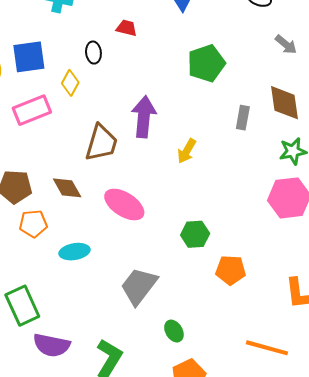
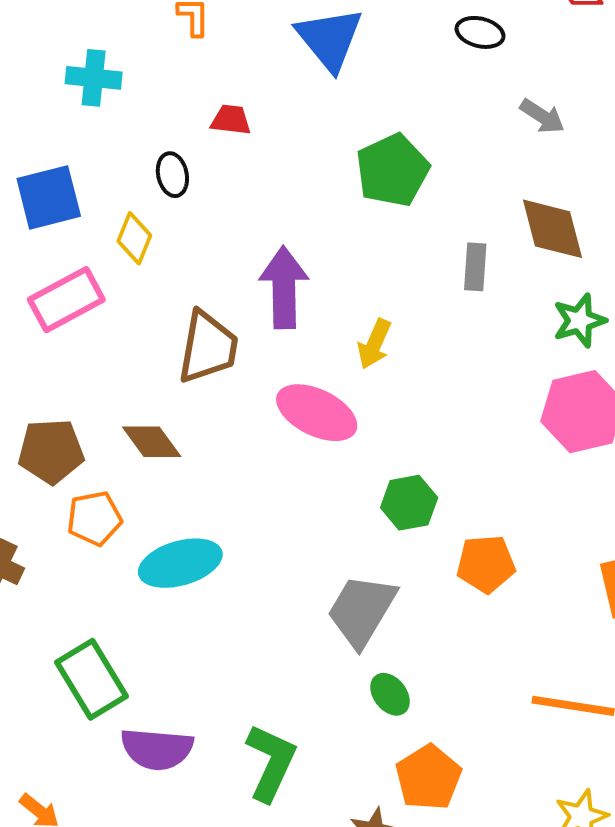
pink ellipse: (124, 205) -> (317, 413), moved
cyan ellipse: (75, 252) -> (180, 563), size x1.4
gray trapezoid: (139, 286) -> (362, 611), moved

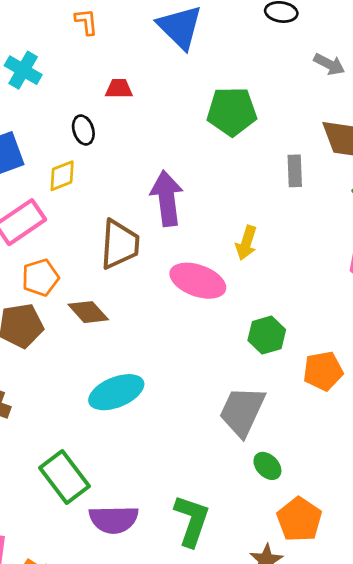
cyan cross: (94, 78) -> (23, 70), turned 30
green pentagon: (392, 170) -> (232, 111), turned 30
yellow diamond: (134, 238) -> (62, 176), turned 52
yellow arrow: (374, 344) -> (246, 243), moved
orange pentagon: (94, 518) -> (40, 278), moved

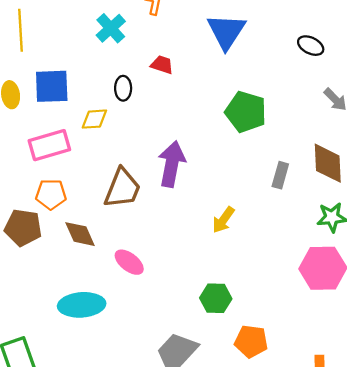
cyan cross: (23, 70) -> (111, 28), moved
pink ellipse: (198, 281) -> (129, 262), moved, size x0.7

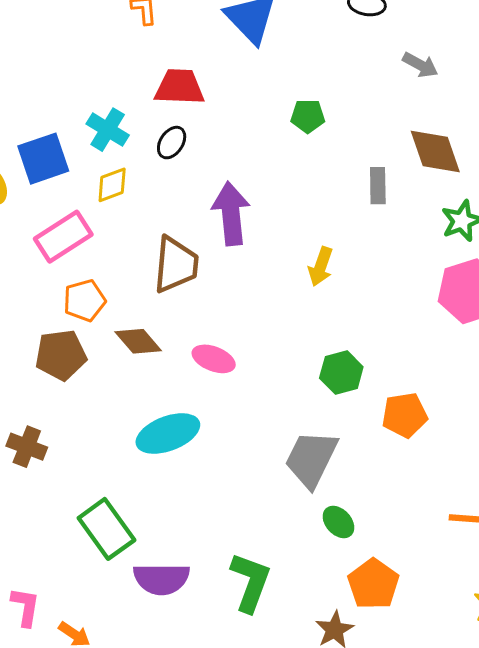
cyan cross: (111, 28) -> (108, 130), moved
red trapezoid: (162, 65) -> (179, 87), size x1.6
black ellipse: (123, 88) -> (172, 143), moved, turned 50
green pentagon: (246, 112) -> (308, 116), size x0.6

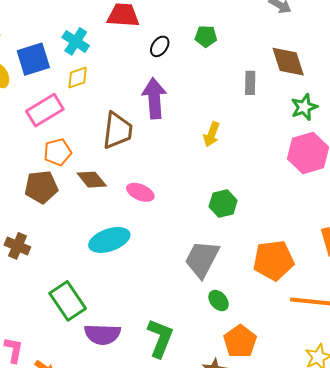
black ellipse: (172, 143) -> (160, 46), moved
orange pentagon: (405, 415) -> (273, 260), moved, size x1.4

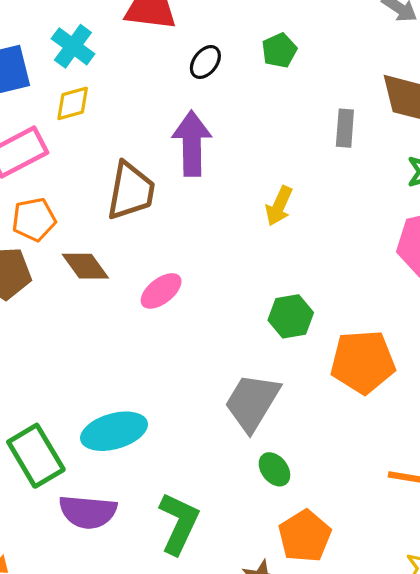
green pentagon: (206, 36) -> (279, 50), turned -30
pink ellipse: (140, 192) -> (161, 291), turned -64
cyan ellipse: (109, 240) -> (114, 431), moved
orange pentagon: (273, 260) -> (363, 362), moved

